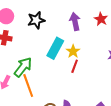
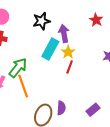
black star: (36, 20) -> (42, 21), moved
purple arrow: (75, 22) -> (64, 33), moved

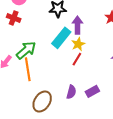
purple semicircle: (61, 108) -> (71, 92), moved
purple rectangle: (93, 110) -> (92, 91), moved

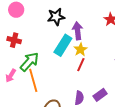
red cross: (14, 18) -> (14, 40), moved

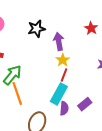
cyan rectangle: (63, 45) -> (59, 94), moved

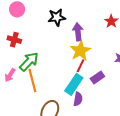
yellow star: (63, 60) -> (80, 51), size x1.5
purple rectangle: (85, 104) -> (97, 78), moved

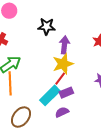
purple rectangle: (97, 78) -> (66, 93), moved
purple semicircle: (78, 99) -> (62, 112), moved, turned -136

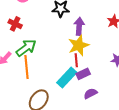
red line: (60, 79) -> (76, 60), turned -40
purple semicircle: (62, 112) -> (90, 94), moved

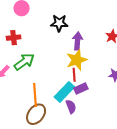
red cross: (15, 24) -> (14, 38), turned -32
orange line: (27, 67) -> (35, 95), moved
purple semicircle: (90, 94) -> (71, 107), moved, turned 96

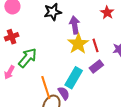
red line: (74, 75) -> (96, 45), moved
purple rectangle: (81, 89) -> (96, 66), moved
purple semicircle: (71, 107) -> (64, 93), moved

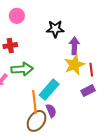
green arrow: (28, 58) -> (22, 69), turned 35
cyan rectangle: (74, 78) -> (49, 90), moved

